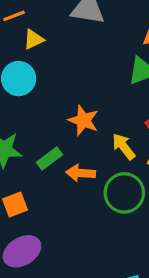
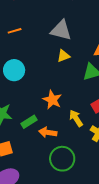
yellow triangle: (34, 39) -> (64, 56), moved
green circle: (124, 193) -> (62, 159), moved

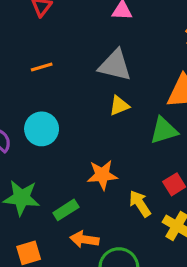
orange star: (52, 100) -> (102, 175), turned -30
orange arrow: (48, 132) -> (84, 239), moved

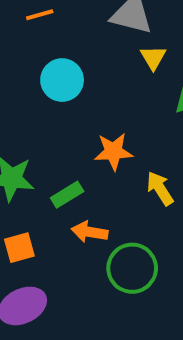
yellow triangle: (119, 106) -> (153, 58), moved, turned -40
cyan circle: (42, 129) -> (62, 80), moved

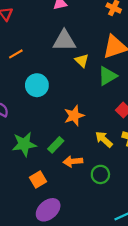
yellow arrow: (160, 188) -> (104, 139), moved
green circle: (132, 268) -> (100, 174), size x0.7

